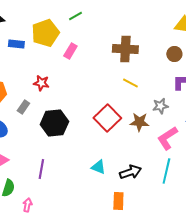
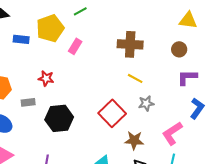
gray star: (160, 106) -> (146, 103), moved
gray rectangle: (23, 107) -> (28, 102), turned 48
brown star: (139, 122) -> (134, 140), moved

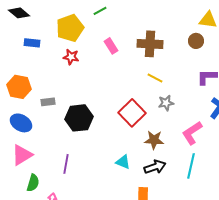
blue rectangle: (21, 39) -> (32, 43), moved
pink rectangle: (75, 46) -> (111, 46), moved, turned -63
brown circle: (179, 49) -> (196, 41), moved
red star: (46, 78) -> (71, 57), moved

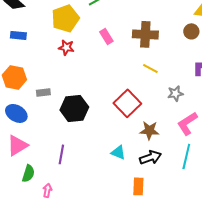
blue rectangle: (32, 43) -> (18, 35), moved
gray star: (166, 103) -> (175, 93), moved

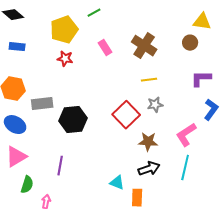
brown cross: (145, 34) -> (144, 46), turned 30
yellow line: (150, 68) -> (149, 80), turned -35
gray rectangle: (43, 92) -> (42, 104), size x1.5
gray star: (175, 93) -> (155, 105), moved
cyan triangle: (118, 152) -> (117, 183), moved

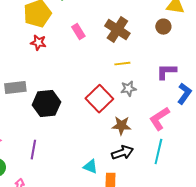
purple L-shape: (201, 79) -> (166, 72), moved

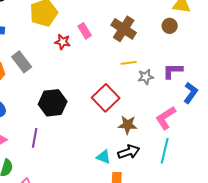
red star: (38, 43) -> (63, 42), moved
gray rectangle: (15, 88) -> (22, 62), moved, turned 60
gray star: (128, 89) -> (146, 77), moved
purple line: (33, 150) -> (35, 138), moved
cyan triangle: (90, 167) -> (104, 157), moved

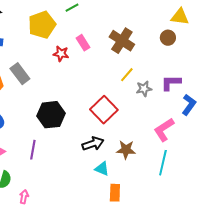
yellow line: (129, 63) -> (127, 75), turned -42
brown star: (128, 125) -> (126, 150), moved
black arrow: (129, 152) -> (93, 144), moved

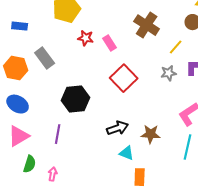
pink rectangle: (83, 43) -> (110, 43), moved
yellow line: (127, 75) -> (176, 47), moved
red square: (104, 110) -> (124, 78), moved
pink arrow: (24, 197) -> (53, 174), moved

